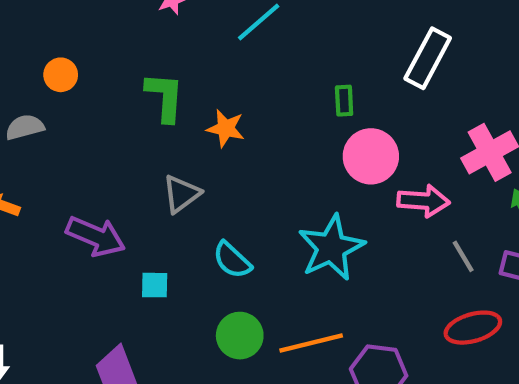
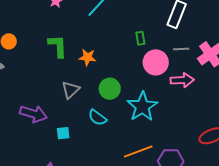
gray line: (463, 256) -> (181, 49), moved, turned -56
green circle: (240, 336) -> (110, 89), moved

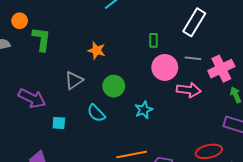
green L-shape: (58, 46) -> (42, 39), moved
cyan star: (142, 107) -> (144, 110), size x0.6

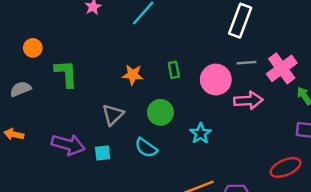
orange circle: (20, 21) -> (33, 48), moved
green rectangle: (153, 40) -> (174, 70), moved
cyan square: (59, 123) -> (103, 153), moved

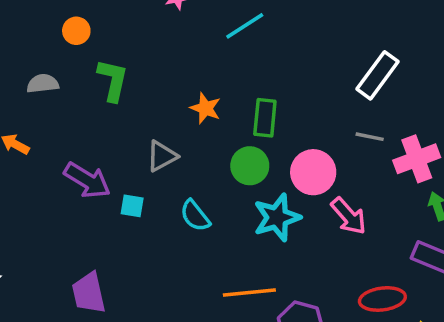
green rectangle: (174, 70) -> (265, 118), size x1.5
pink circle: (216, 80) -> (313, 172), moved
pink arrow: (248, 100) -> (349, 216), moved, turned 36
green circle: (160, 112) -> (250, 166), moved
cyan star: (200, 133) -> (277, 217), size x1.5

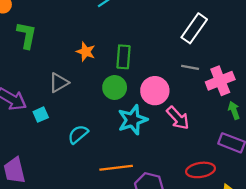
cyan square: (132, 206) -> (41, 115), turned -32
cyan semicircle: (195, 216) -> (78, 134), moved, turned 90

